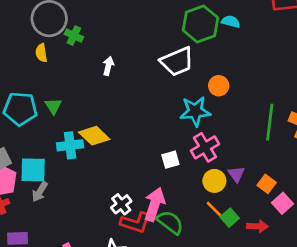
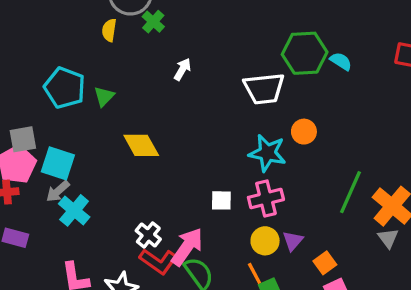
cyan cross: (70, 145) -> (74, 210), moved, turned 30
white cross: (121, 204) -> (148, 235), turned -30

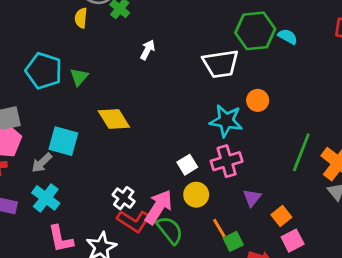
cyan square: (58, 163) -> (63, 141), moved
white square: (221, 200) -> (187, 165), turned -30
cyan cross: (74, 210) -> (46, 198), moved
yellow circle: (265, 241) -> (196, 195), moved

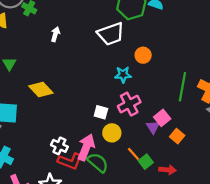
cyan star: (226, 121) -> (123, 75), size x0.7
white square: (187, 165) -> (101, 112), turned -32
pink square: (293, 241) -> (162, 118), moved

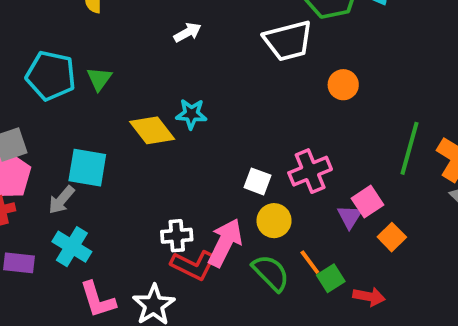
white arrow: (55, 34) -> (188, 32), turned 40
cyan star: (123, 75) -> (191, 114), moved
white cross: (59, 146) -> (177, 236), turned -35
green semicircle: (98, 163) -> (271, 273), moved

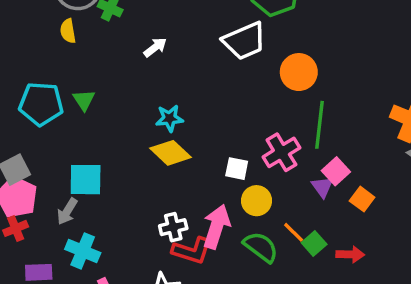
orange circle: (343, 85) -> (299, 72), size x1.4
yellow diamond: (152, 130) -> (171, 153), moved
green line: (409, 148) -> (320, 125), moved

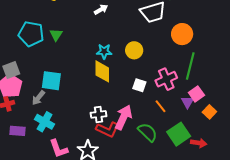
yellow diamond: (171, 153) -> (102, 71), turned 40
yellow circle: (257, 201) -> (134, 50), moved
orange line: (294, 232) -> (160, 106), moved
green square: (314, 243) -> (179, 134), size x1.6

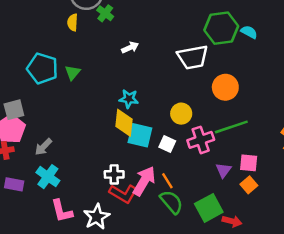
yellow circle: (134, 50) -> (181, 114), moved
green line: (190, 66) -> (231, 127), turned 52
cyan square: (51, 81) -> (140, 135), moved
pink square: (196, 94) -> (249, 163), moved, turned 35
orange line: (160, 106) -> (167, 181), moved

